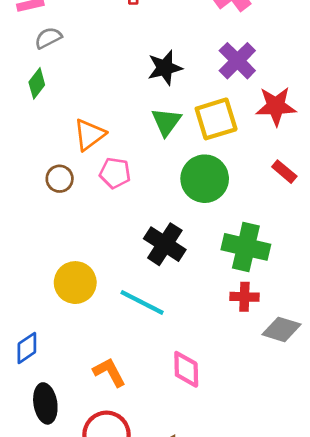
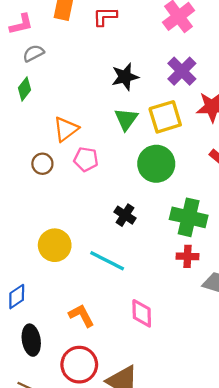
black cross: (165, 244) -> (125, 215), size x0.7

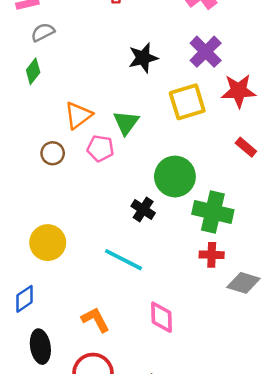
green triangle: (126, 119) -> (126, 123), moved
green circle: (156, 164) -> (175, 177), moved
yellow circle: (55, 245) -> (48, 243), moved

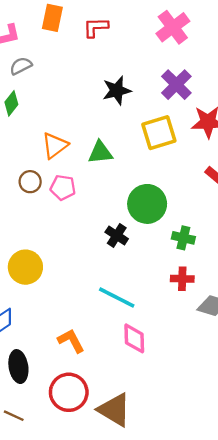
green triangle: (126, 123) -> (100, 152), turned 48
pink pentagon: (100, 148) -> (63, 188), moved
green cross: (213, 212) -> (183, 238), size x0.6
cyan line: (124, 260) -> (117, 298), moved

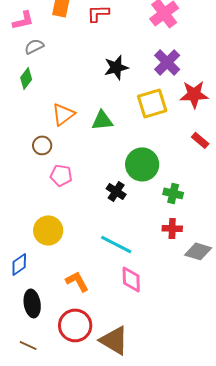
pink pentagon: (63, 188) -> (61, 175), moved
yellow circle: (25, 267) -> (48, 230), moved

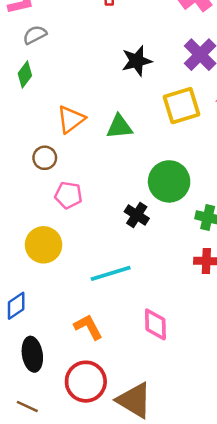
yellow circle: (48, 230) -> (44, 245), moved
cyan line: (116, 244) -> (111, 273), moved, turned -44

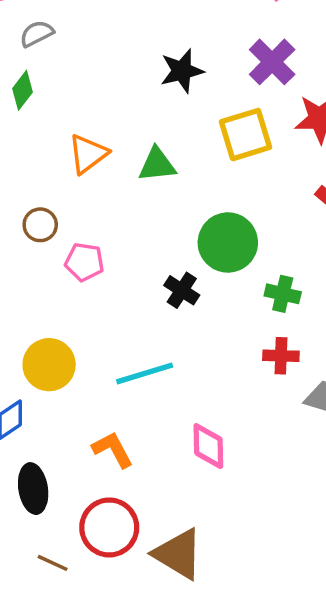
brown circle: (45, 158) -> (40, 225), moved
yellow circle: (44, 245) -> (49, 365), moved
brown line: (27, 406) -> (53, 563), moved

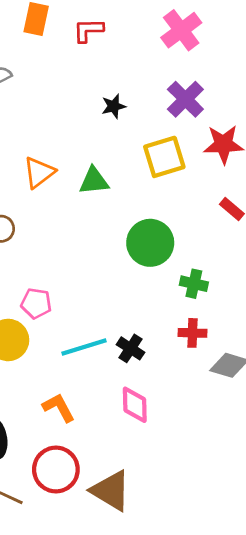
black star: (182, 71) -> (114, 106), size x0.7
pink pentagon: (84, 262) -> (36, 303), moved
black cross: (182, 290) -> (131, 348), moved

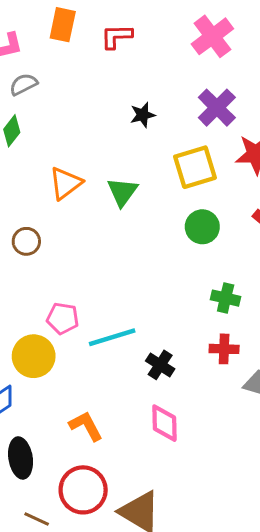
green triangle: (94, 181) -> (122, 192), turned -48
green circle: (150, 243) -> (202, 227), moved, size x0.7
cyan line: (84, 347) -> (112, 337), moved

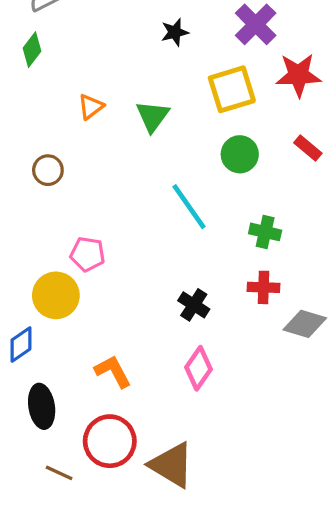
orange triangle: (66, 183) -> (91, 107), size x0.7
cyan line: (112, 337) -> (189, 207), moved, turned 72
pink diamond: (164, 423) -> (199, 368), turned 36

